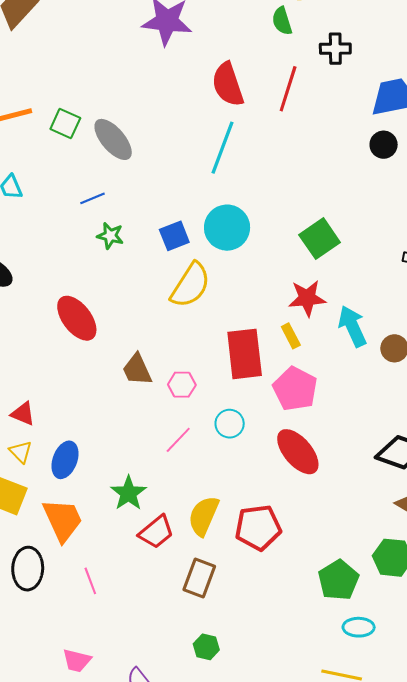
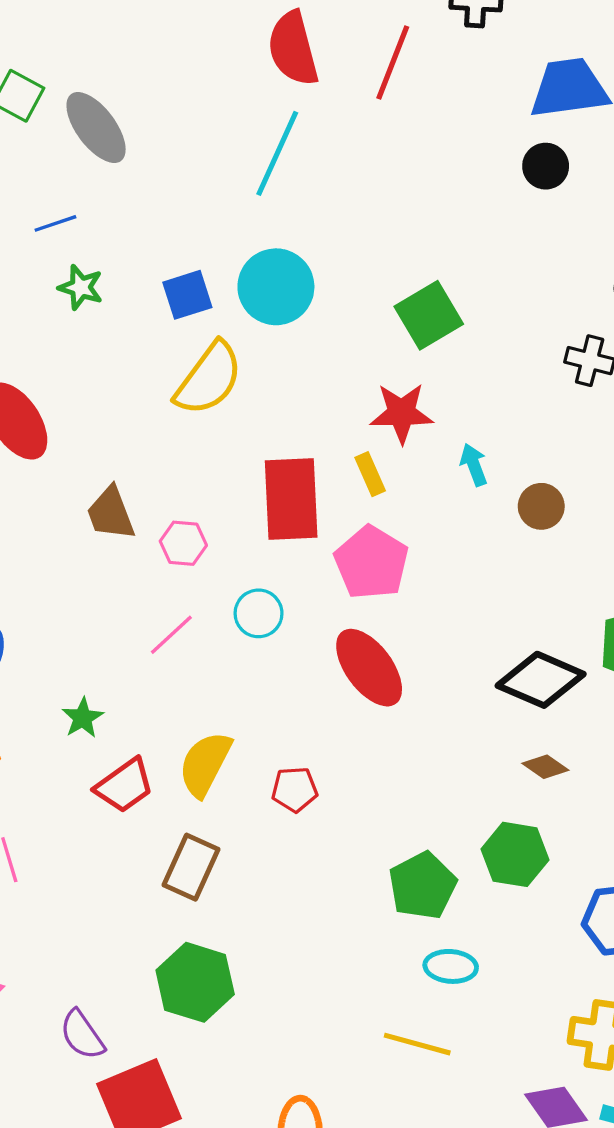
cyan arrow: (352, 326) -> (474, 465), size x0.6
green star: (128, 493) -> (83, 718), size x0.7
red pentagon: (258, 527) -> (295, 789), size x0.6
green hexagon: (206, 647) -> (195, 982), size x1.8

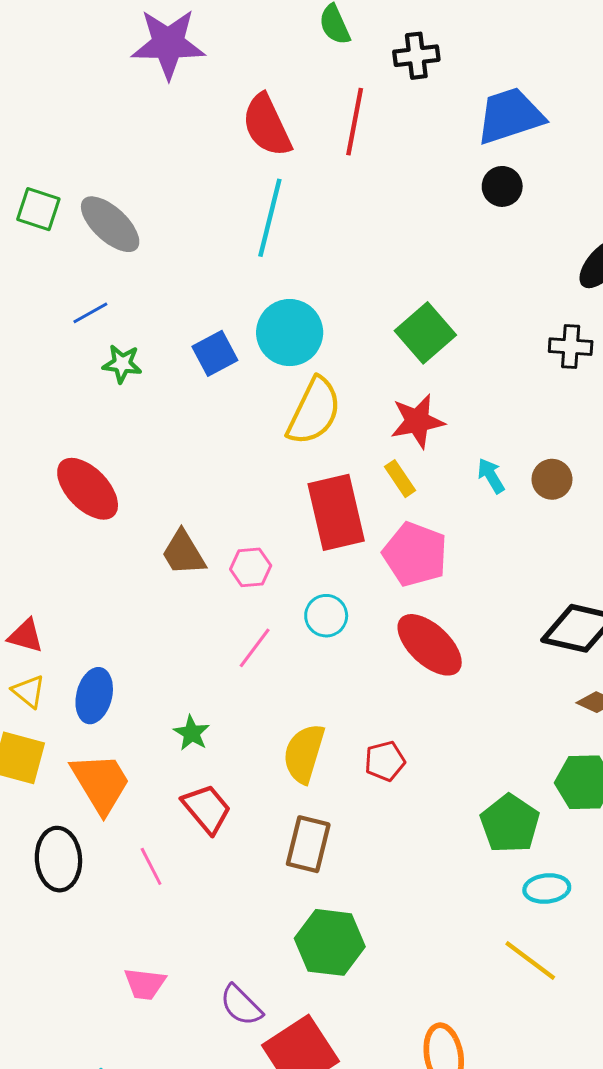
yellow semicircle: (209, 379) -> (314, 411), moved
cyan arrow: (474, 465) -> (491, 476), moved
red trapezoid: (124, 786) -> (207, 809), moved, turned -84
yellow line: (417, 1044) -> (530, 960), turned 32

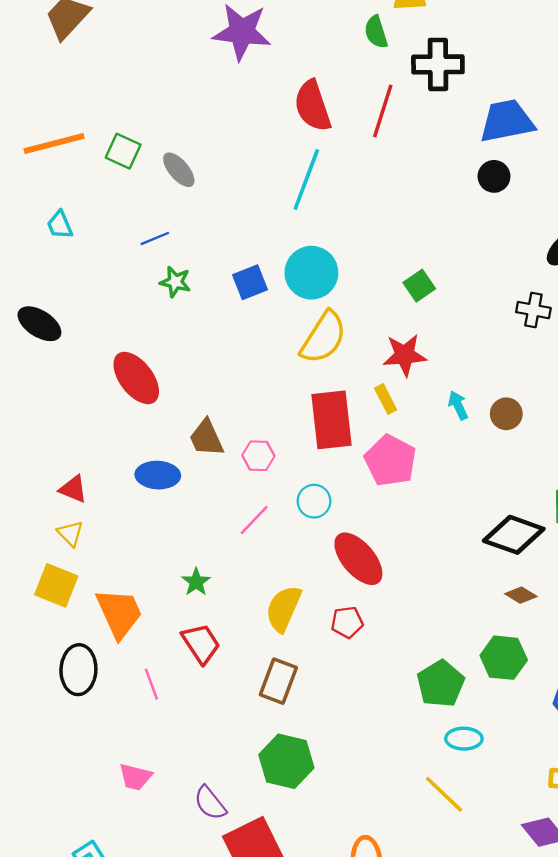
black cross: (416, 56) -> (438, 64), size x1.4
gray ellipse: (110, 224) -> (179, 170), size x0.7
green square: (425, 333) -> (419, 286), size x0.7
red ellipse: (430, 645) -> (358, 559), moved
blue ellipse: (94, 696) -> (158, 475), moved, turned 72

